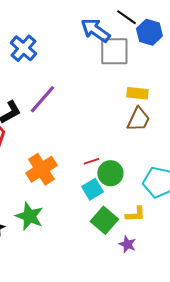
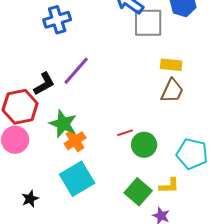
blue cross: (23, 48) -> (57, 20), turned 32
orange cross: (41, 169) -> (75, 141), size x0.7
cyan square: (92, 189) -> (77, 179), moved, size x1.6
green star: (29, 216) -> (63, 124), moved

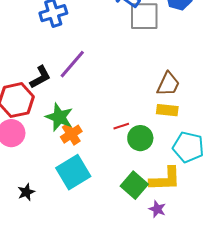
yellow rectangle: (171, 65) -> (167, 110), moved
yellow L-shape: (169, 186) -> (165, 179), size x1.6

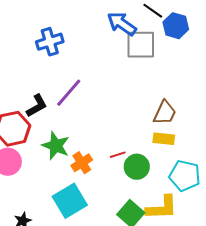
orange cross: (71, 134) -> (82, 163), moved

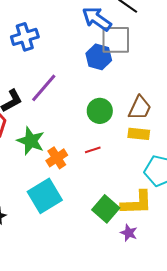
blue hexagon: (176, 26) -> (99, 57), moved
green circle: (137, 167) -> (100, 111), moved

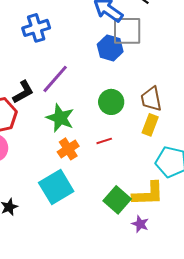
brown trapezoid: (140, 108) -> (151, 99), turned 144
yellow rectangle: (139, 134) -> (150, 125), turned -75
green star: (31, 141) -> (60, 118), moved

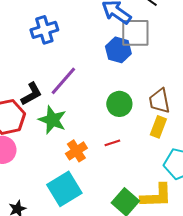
green star: (60, 118) -> (52, 120), moved

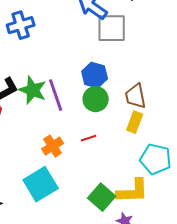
blue hexagon: (118, 50) -> (95, 75), moved
purple line: (63, 81) -> (56, 95), moved, turned -60
green star: (52, 120) -> (33, 90), moved

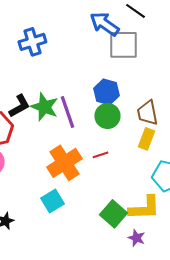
orange cross: (53, 146) -> (64, 163), size x1.6
cyan square: (41, 184) -> (52, 201), size x0.7

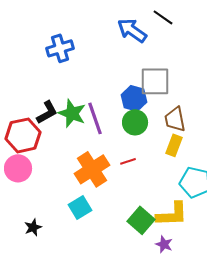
gray square: (123, 45) -> (155, 81), moved

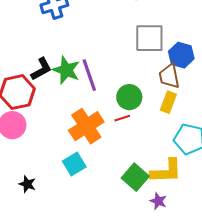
blue hexagon: (134, 98) -> (181, 55), moved
green circle: (135, 122) -> (129, 97), moved
black star: (33, 227) -> (27, 184), turned -30

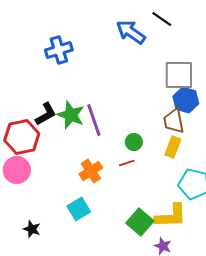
gray square: (149, 38) -> (179, 75), moved
green circle: (129, 97) -> (134, 142), size x0.7
orange cross: (86, 126) -> (91, 171), size x0.7

